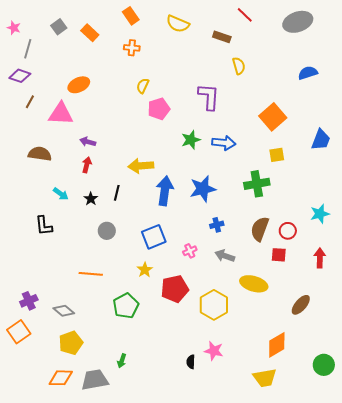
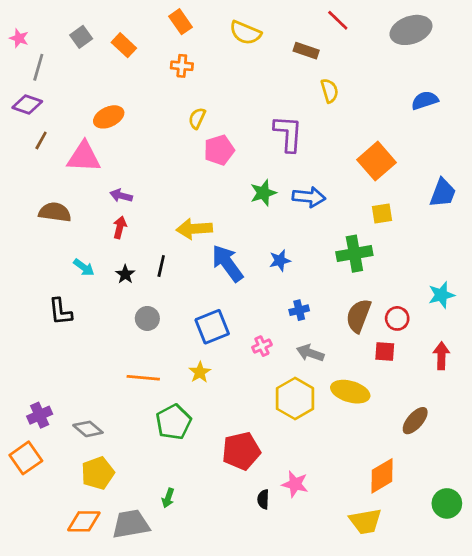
blue star: (203, 189) -> (280, 260), size x0.6
blue arrow: (165, 191) -> (227, 263), turned -44
orange line: (91, 274) -> (143, 378), moved
red pentagon: (175, 289) -> (241, 451), moved
yellow hexagon: (214, 305) -> (295, 399), moved

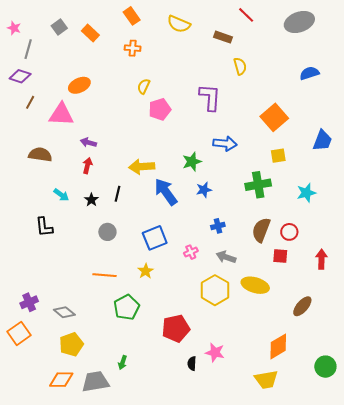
green star: (263, 193) -> (192, 162), moved
cyan star: (441, 295) -> (306, 193), moved

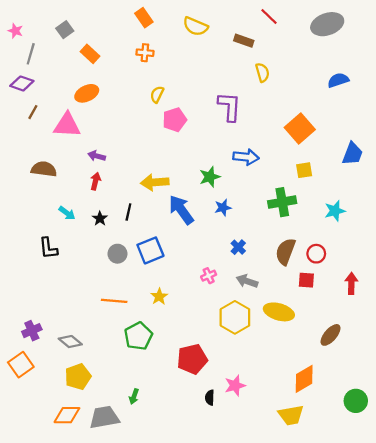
orange rectangle: (90, 33) -> (90, 54), moved
blue cross: (218, 226) -> (238, 247), turned -32
blue square: (155, 238) -> (150, 250), moved
pink star: (215, 352) -> (235, 385), turned -30

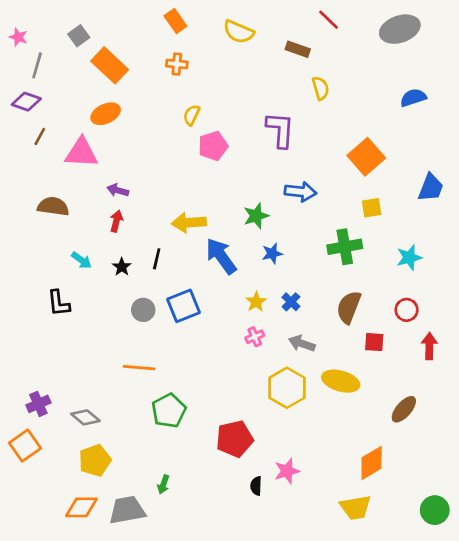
orange rectangle: (90, 54) -> (110, 65), size x1.5
red circle: (316, 254) -> (407, 310), moved
yellow star: (159, 297) -> (256, 302), moved
green circle: (356, 401) -> (435, 510), moved

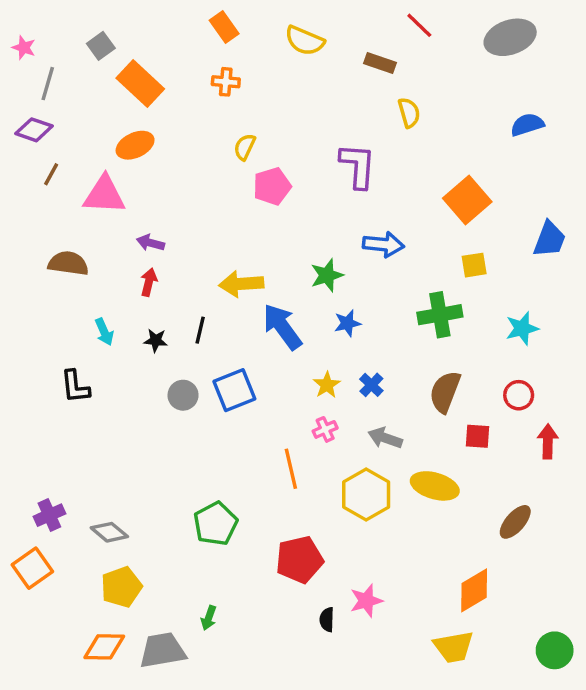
cyan arrow: (81, 260) -> (104, 332), turned 30
black star: (122, 267) -> (156, 340), turned -30
orange line: (139, 368) -> (291, 469), moved, turned 72

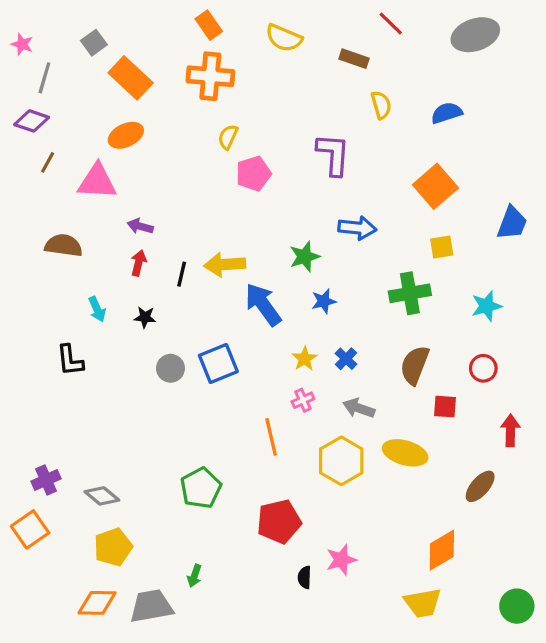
orange cross: (226, 82) -> (210, 76), size x1.8
blue semicircle: (527, 125) -> (447, 113), moved
black line: (200, 330) -> (182, 274), moved
red arrow: (548, 441) -> (510, 431), moved

